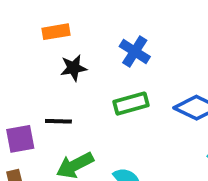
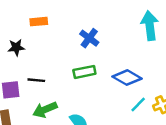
black star: (73, 68) -> (16, 47), moved

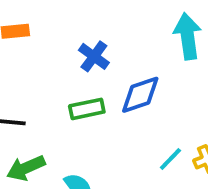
blue diamond: (127, 78) -> (140, 95), moved, turned -48

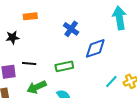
green rectangle: (87, 109) -> (64, 66), moved

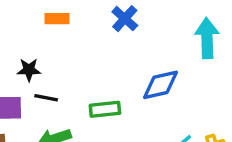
blue cross: (71, 29) -> (125, 19), moved
black star: (12, 37) -> (29, 70), moved

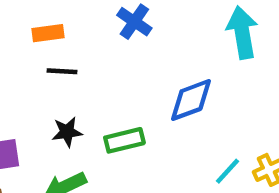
black star: (29, 70) -> (67, 132), moved
black line: (46, 98) -> (62, 71), moved

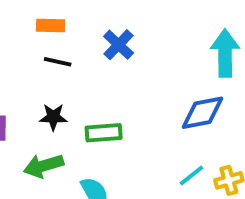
blue cross: (134, 22) -> (119, 45), moved
blue diamond: (191, 100) -> (202, 113), moved

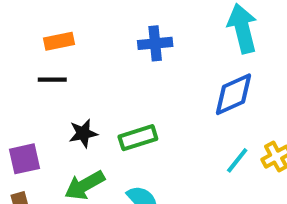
blue cross: (119, 45) -> (155, 43), moved, turned -36
black line: (58, 62) -> (52, 80), moved

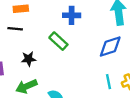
green rectangle: (138, 138) -> (58, 41), moved, turned 54
cyan line: (237, 160) -> (108, 82), turned -56

